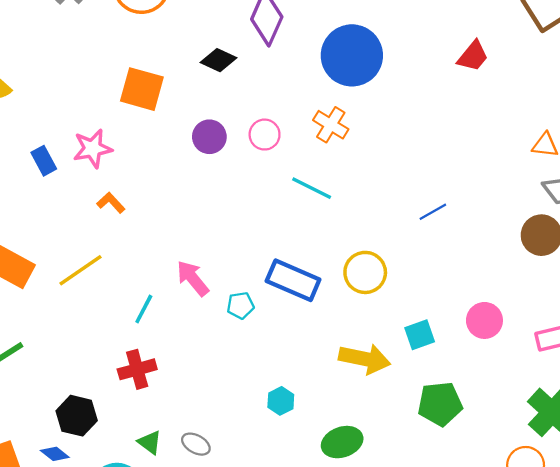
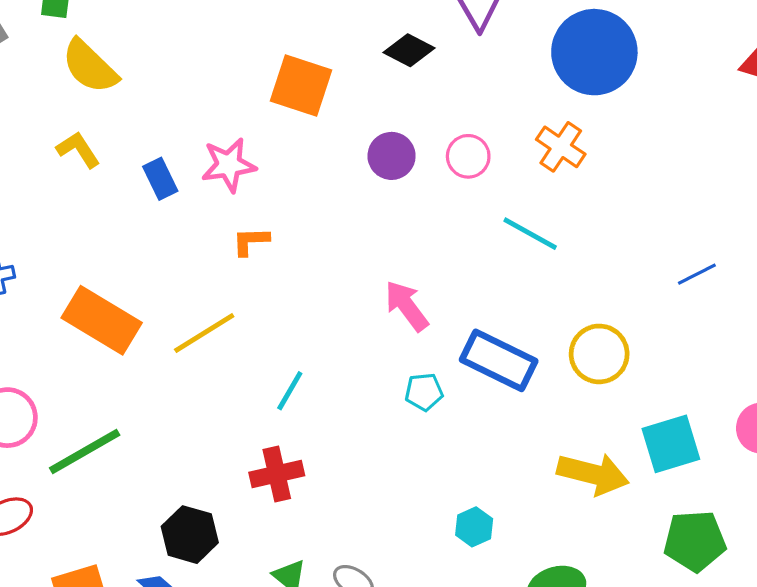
orange L-shape: (111, 203) -> (251, 241), turned -52
pink arrow: (193, 278) -> (407, 306), moved
cyan square: (420, 335) -> (671, 444), size x1.4

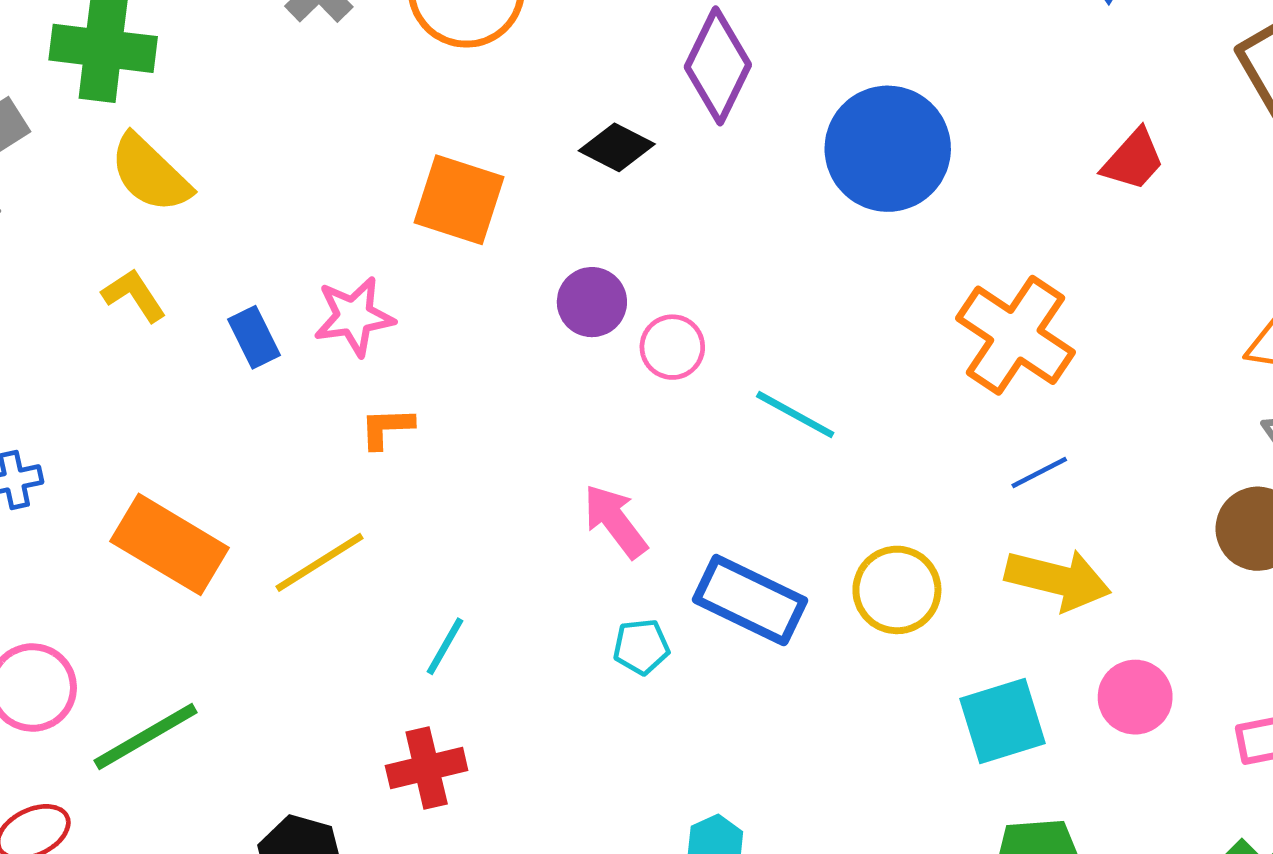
orange cross: (561, 147) -> (1015, 335), moved, size x1.6
pink circle: (468, 156) -> (672, 347), moved
yellow arrow: (593, 474) -> (1058, 580), moved

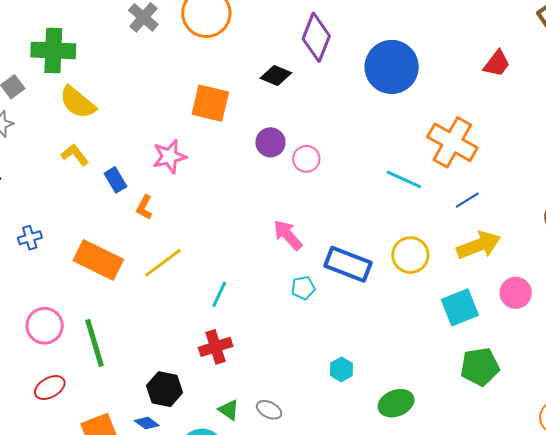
blue rectangle: (254, 337) -> (115, 180), moved
cyan line: (795, 415) -> (404, 179), moved
orange L-shape: (387, 428) -> (144, 207), moved, turned -55
yellow arrow: (1058, 580) -> (479, 245), turned -30
green line: (146, 737) -> (95, 343), turned -72

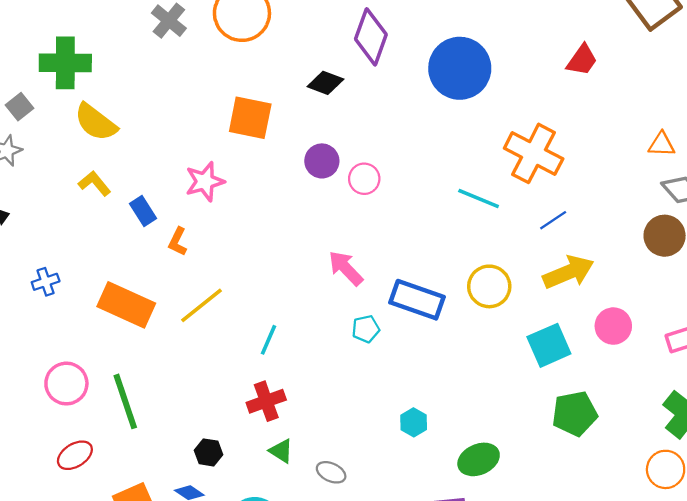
black hexagon: (164, 389) -> (208, 452), size x0.7
green triangle: (229, 410) -> (281, 451), moved

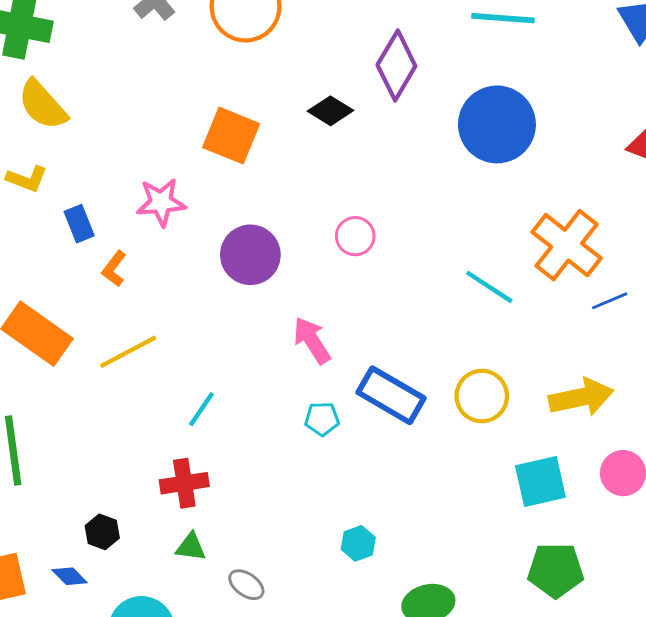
purple circle: (322, 161) -> (250, 255), moved, size x1.4
yellow L-shape: (95, 183) -> (27, 179), turned 140
blue line: (553, 220) -> (610, 301), moved
green triangle: (281, 451) -> (191, 547), turned -36

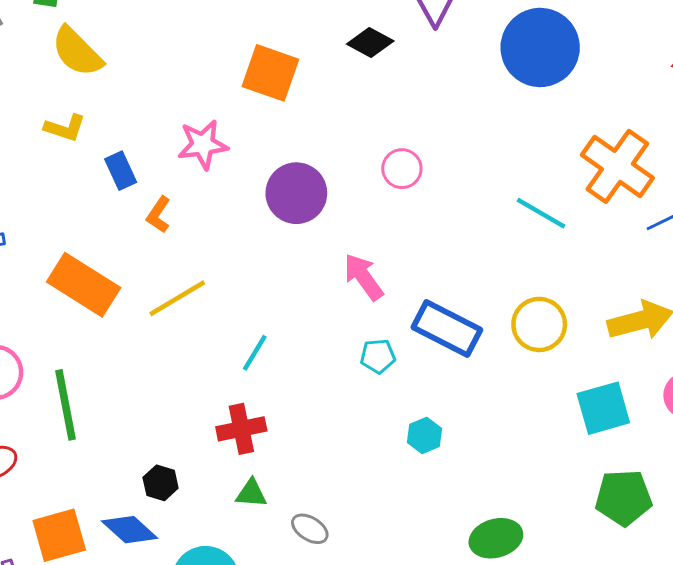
cyan hexagon: (358, 543) -> (424, 435), moved
blue diamond: (70, 576) -> (130, 530), size x1.5

